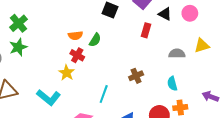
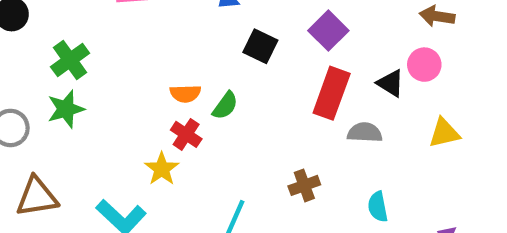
black triangle: (165, 14) -> (390, 83), moved
red rectangle: (146, 30) -> (332, 93), size x1.6
gray semicircle: (177, 54) -> (365, 133), moved

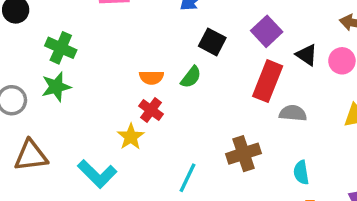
green cross: (70, 60) -> (61, 48), turned -32
black triangle: (390, 83) -> (307, 55), moved
green semicircle: (225, 106) -> (191, 77), moved
brown cross: (304, 185) -> (244, 154), size x1.4

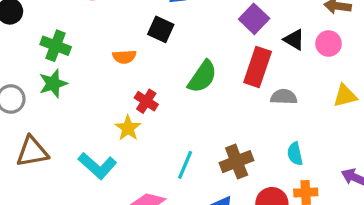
black square: (212, 42) -> (161, 29), moved
green semicircle: (191, 77) -> (202, 77), moved, size x1.5
orange semicircle: (151, 78) -> (124, 57), moved
brown cross: (244, 154) -> (237, 162), moved

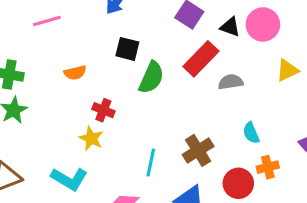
black square: (161, 29) -> (127, 49), moved
pink circle: (329, 44) -> (263, 24), size x1.4
red rectangle: (258, 67) -> (201, 59), turned 36

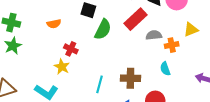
brown cross: (198, 150) -> (130, 78), turned 30
orange cross: (268, 167) -> (172, 45), moved

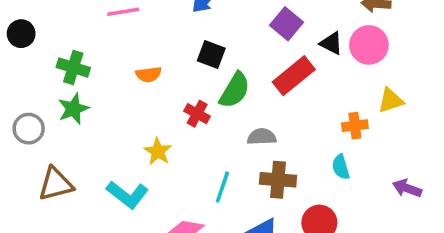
gray semicircle: (154, 35) -> (262, 137), moved
red cross: (71, 49) -> (197, 114), moved

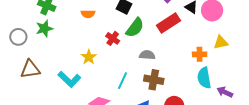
cyan semicircle: (341, 167) -> (204, 78), moved, size x1.5

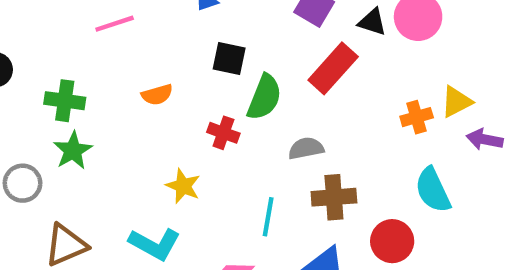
yellow triangle: (221, 42) -> (456, 102), moved
cyan semicircle: (204, 78) -> (433, 190), moved
purple arrow: (225, 92) -> (485, 139), moved

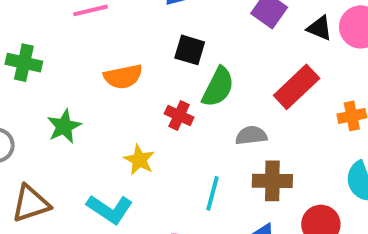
red rectangle: (333, 68) -> (297, 87), moved
orange semicircle: (157, 95) -> (123, 77), size x1.4
green cross: (65, 101) -> (24, 63), moved
green star: (73, 151) -> (64, 126), moved

